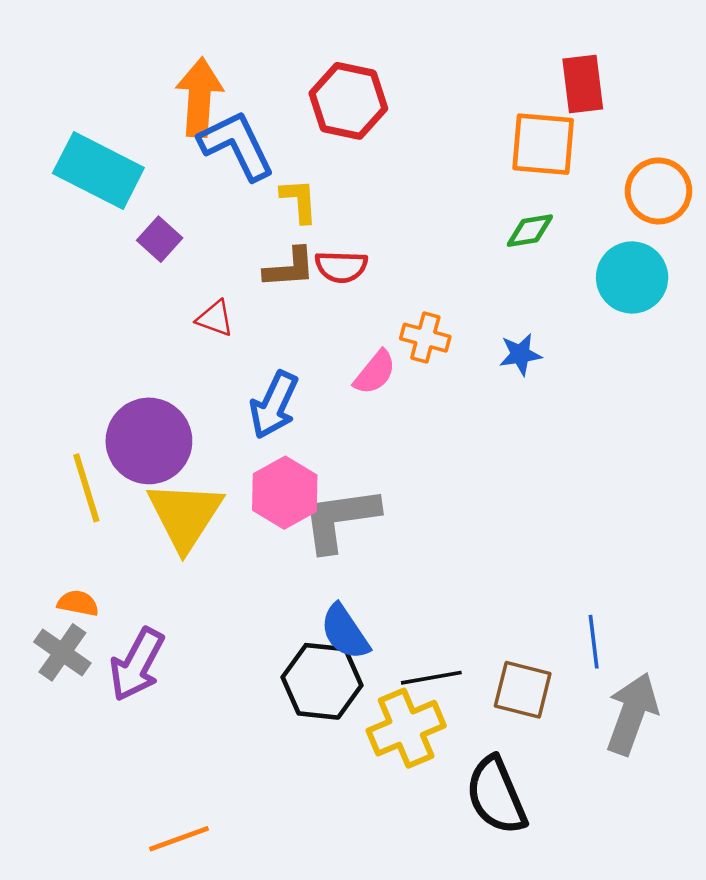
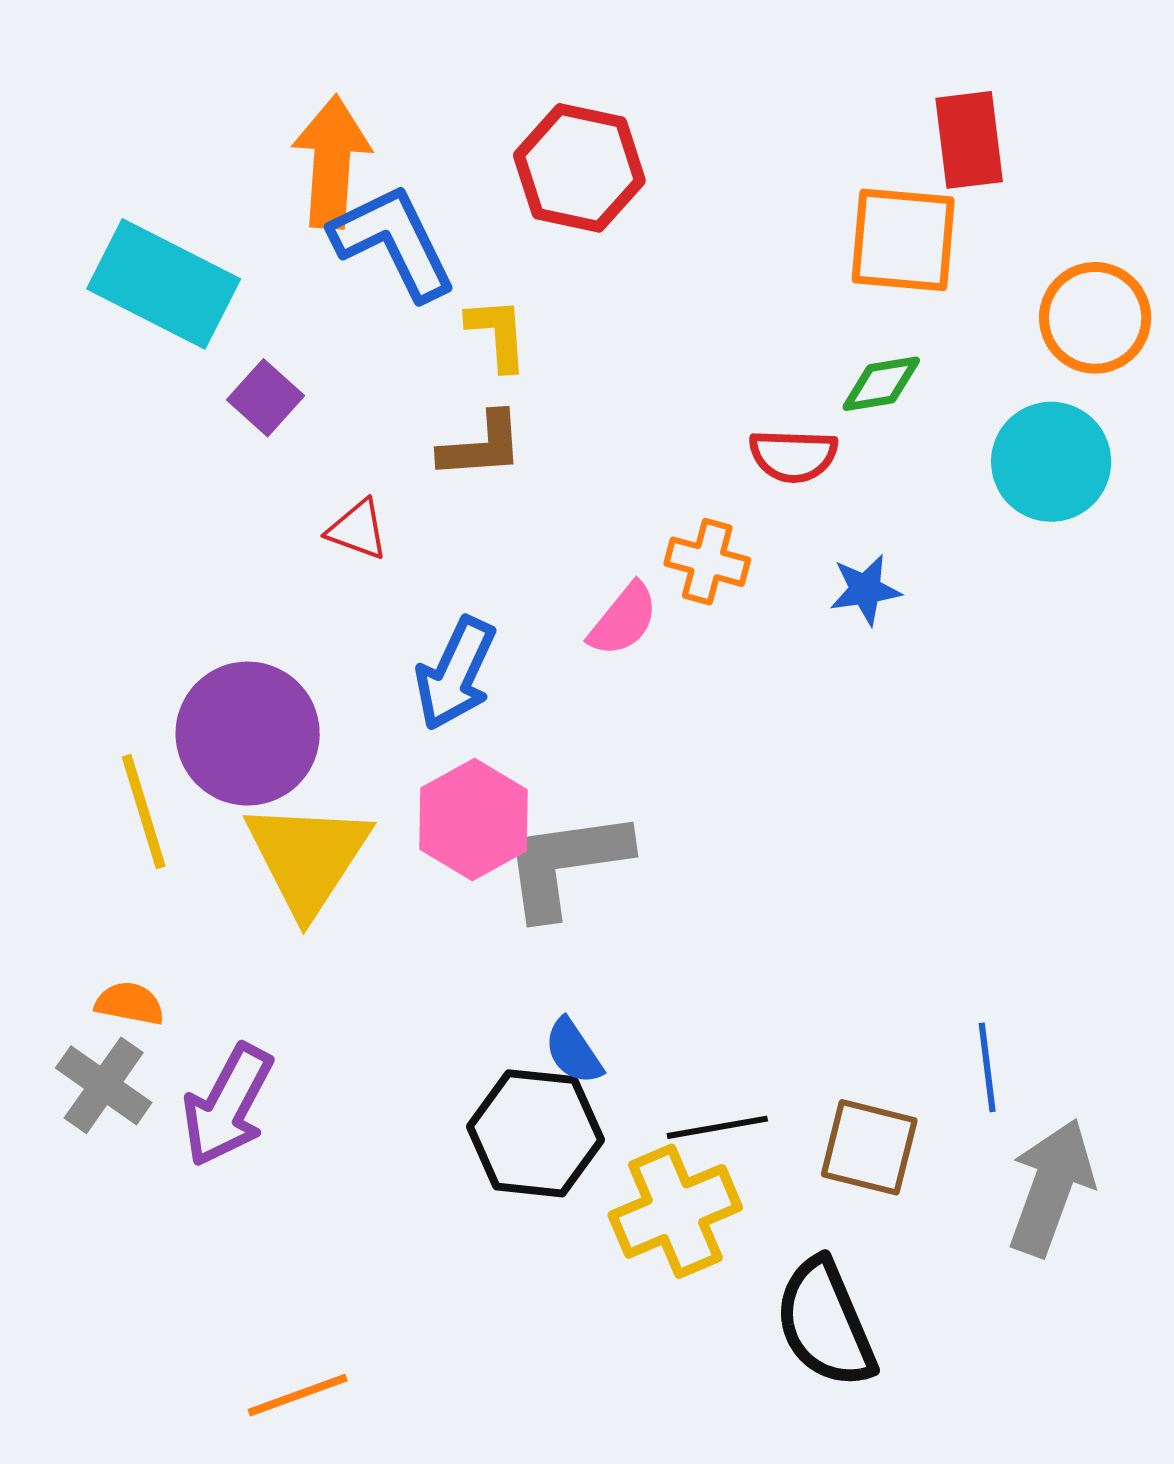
red semicircle: (341, 267) -> (793, 456), moved
blue semicircle: (345, 632) -> (573, 1051), size x0.7

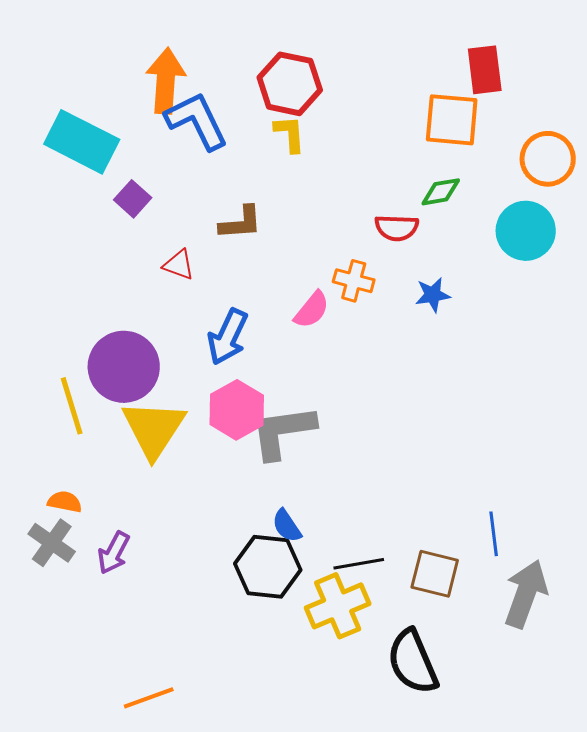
yellow L-shape: (497, 334) -> (290, 134), moved
purple arrow: (228, 1105) -> (114, 553), size x0.7

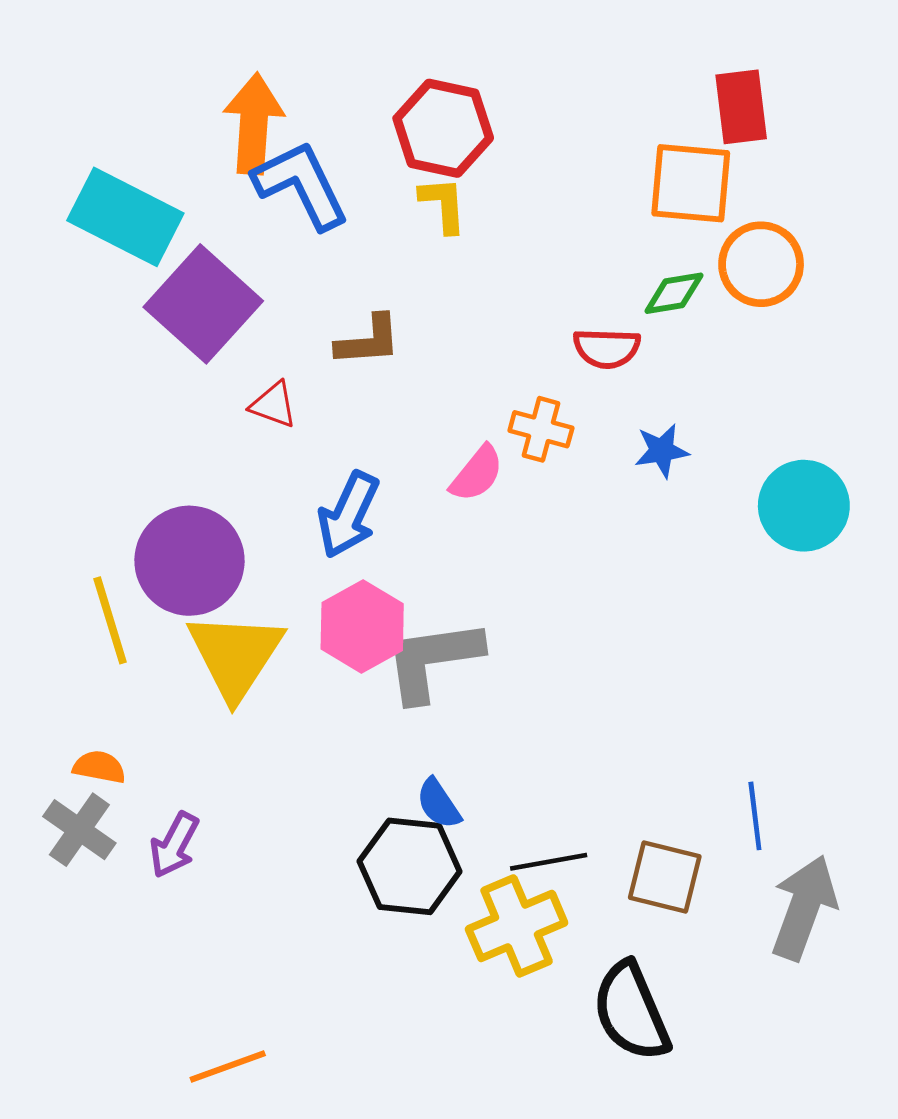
orange circle: (548, 159) -> (761, 264), moved
purple square: (133, 199) -> (203, 304), size x2.0
cyan circle: (526, 231) -> (804, 506), moved

